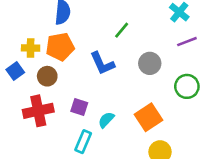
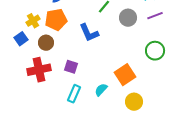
yellow cross: (31, 48) -> (33, 21), turned -32
gray circle: (150, 63) -> (128, 18), moved
cyan semicircle: (106, 120) -> (101, 90), moved

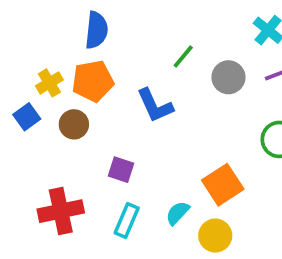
red cross: (39, 70) -> (61, 211), moved
yellow circle: (134, 102) -> (215, 236), moved

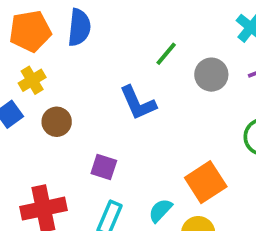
orange pentagon: (93, 81) -> (30, 31), moved

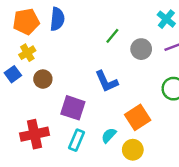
blue L-shape: (138, 103) -> (106, 81), moved
purple square: (104, 167) -> (73, 108), size x1.5

